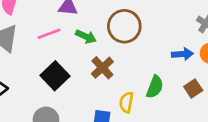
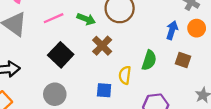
blue arrow: (182, 54) -> (172, 30), turned -66
brown square: (193, 89) -> (183, 60), turned -35

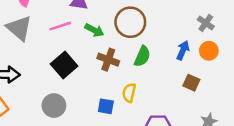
brown cross: (102, 46) -> (108, 60), turned -30
green semicircle: (149, 60) -> (142, 56), moved

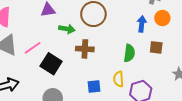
pink line: (60, 26) -> (33, 48), moved
green semicircle: (142, 56) -> (129, 53), moved
yellow semicircle: (129, 93) -> (119, 79), moved

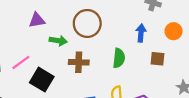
orange circle: (162, 18) -> (174, 31), moved
green semicircle: (129, 53) -> (119, 58), moved

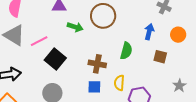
brown cross: (79, 62) -> (97, 64), moved

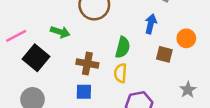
green arrow: (75, 27) -> (60, 32), moved
orange circle: (178, 35) -> (186, 38), moved
yellow semicircle: (119, 83) -> (120, 73), moved

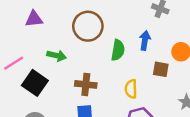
green semicircle: (123, 47) -> (118, 50), moved
yellow semicircle: (120, 73) -> (131, 89), moved

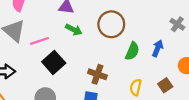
green arrow: (57, 56) -> (74, 30), moved
brown square: (161, 69) -> (165, 85), moved, turned 32

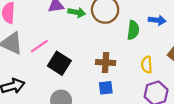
green arrow: (74, 30) -> (77, 12), moved
blue arrow: (158, 48) -> (157, 20), turned 91

